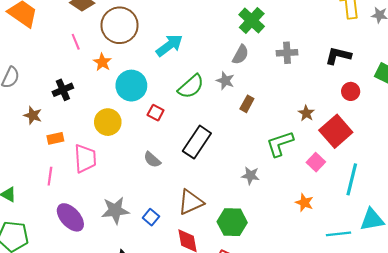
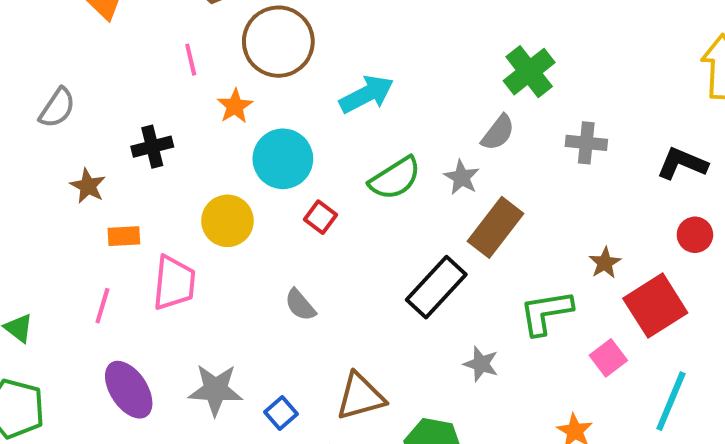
brown rectangle: (247, 104) -> (496, 227), size x1.8
black rectangle: (197, 142) -> (436, 287), moved

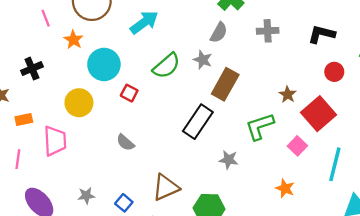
gray star: (215, 390) -> (86, 196), size x0.6

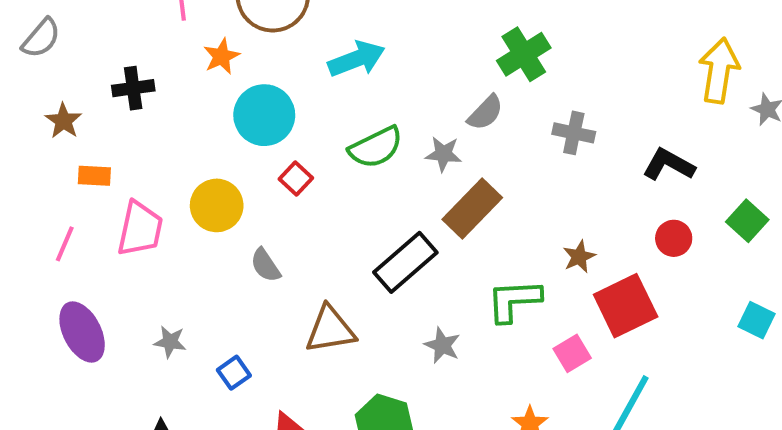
gray star: (203, 60) -> (443, 154), turned -30
yellow circle: (79, 103) -> (217, 205), moved
brown triangle: (166, 187) -> (330, 330), moved

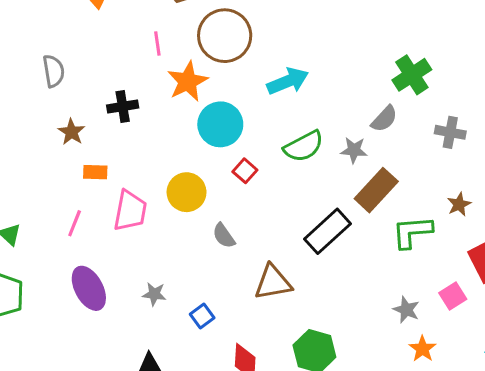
gray semicircle: (41, 38) -> (54, 71), turned -48
orange star: (222, 56) -> (188, 81), size x1.5
brown star: (579, 257) -> (459, 204), moved
green L-shape: (514, 300) -> (412, 232), moved
gray star: (442, 345) -> (406, 310), moved

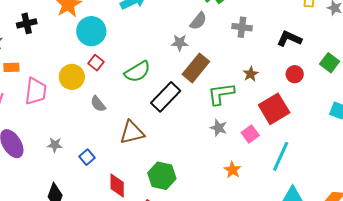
green semicircle: (304, 146) -> (137, 72), moved
red square: (245, 171) -> (96, 63), moved
gray star: (406, 310) -> (219, 128), moved

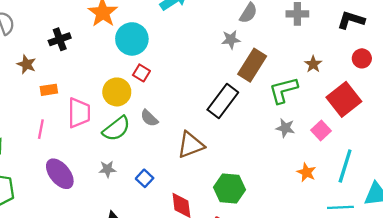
green semicircle: (137, 72) -> (116, 129), moved
cyan line: (281, 156) -> (345, 166), moved

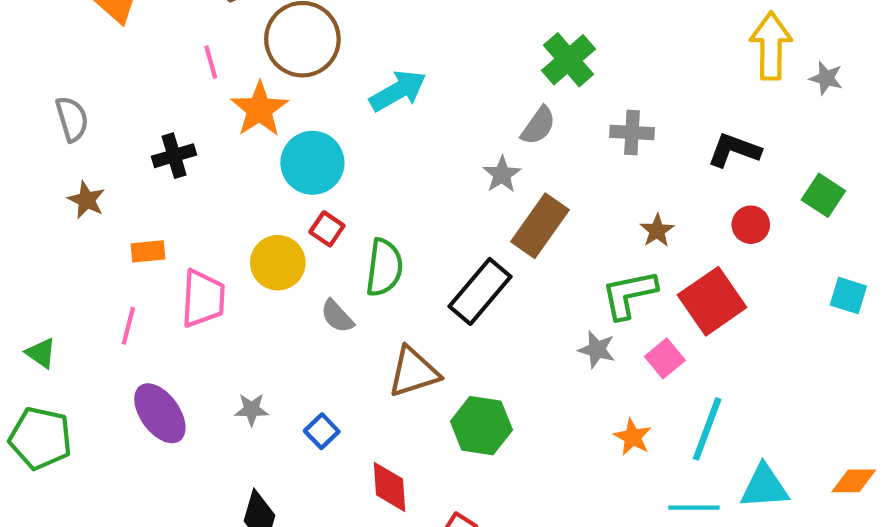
gray star: (231, 39) -> (502, 174), turned -30
brown star: (26, 64) -> (86, 200), moved
green L-shape: (283, 90) -> (629, 294), moved
green semicircle: (116, 129) -> (384, 268), moved, turned -48
green hexagon: (229, 188) -> (481, 426), moved

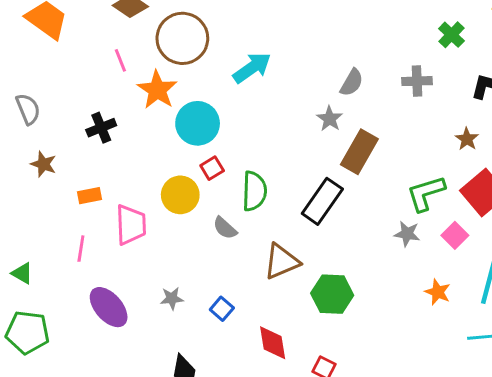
green cross: (569, 60) -> (451, 35), moved, size x0.7
red square: (327, 229) -> (212, 168), turned 30
brown star: (657, 231) -> (467, 139), moved

